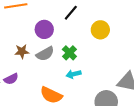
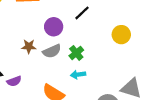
yellow circle: (100, 30) -> (121, 35), moved
purple semicircle: (11, 79) -> (14, 81), moved

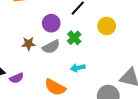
yellow circle: (121, 35) -> (107, 26), moved
green cross: (76, 53) -> (74, 38), moved

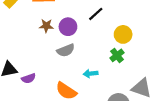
green cross: (74, 38) -> (117, 55), moved
brown star: (29, 44) -> (46, 26), moved

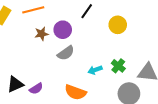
green cross: (117, 55) -> (118, 66), moved

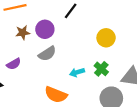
yellow circle: (118, 25) -> (106, 38), moved
purple semicircle: (36, 89) -> (14, 64), moved

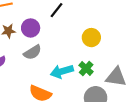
cyan arrow: (77, 72) -> (62, 71), size x1.5

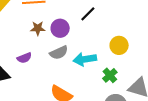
cyan arrow: (62, 71) -> (85, 59), moved

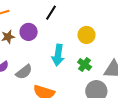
gray semicircle: (59, 53) -> (24, 72), moved
cyan arrow: (85, 59) -> (58, 55), turned -60

